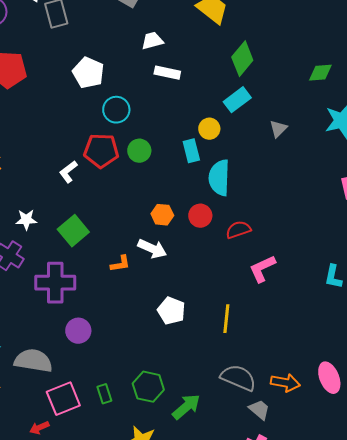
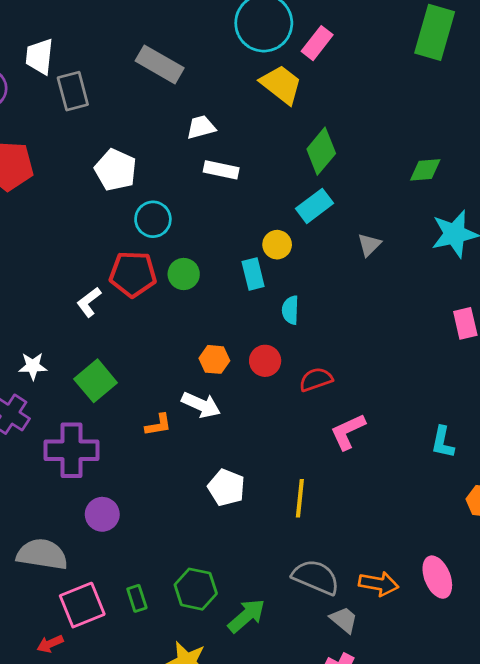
cyan semicircle: (219, 178) -> (290, 310), size x0.6

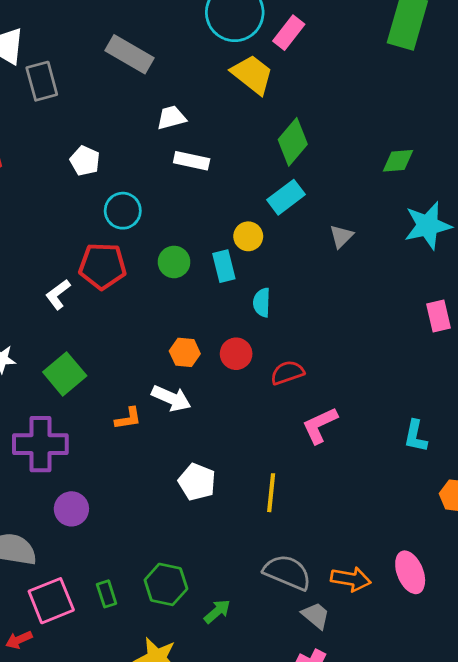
white pentagon: (116, 170) -> (85, 161), size x0.7
green circle: (184, 274) -> (174, 262), moved
green arrow: (246, 616) -> (217, 611), size x0.7

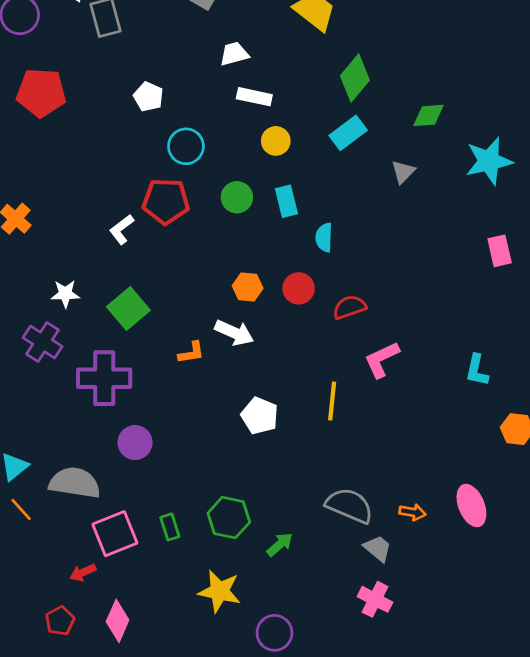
green diamond: (398, 161) -> (429, 115), moved
yellow circle: (248, 236) -> (276, 141), moved
yellow line: (271, 493) -> (332, 401), moved
orange arrow: (351, 579) -> (412, 512), size x0.7

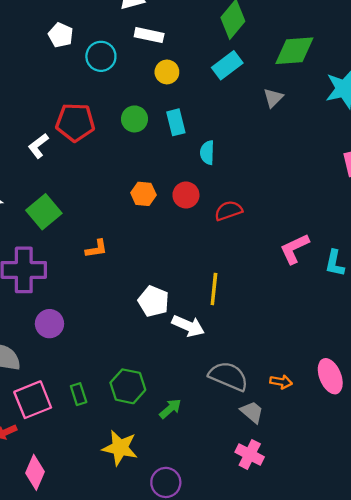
green diamond: (429, 115) -> (294, 51), size x1.5
cyan circle: (186, 146) -> (101, 56), moved
white arrow: (234, 333) -> (188, 326), moved
pink L-shape: (382, 359) -> (294, 249), moved

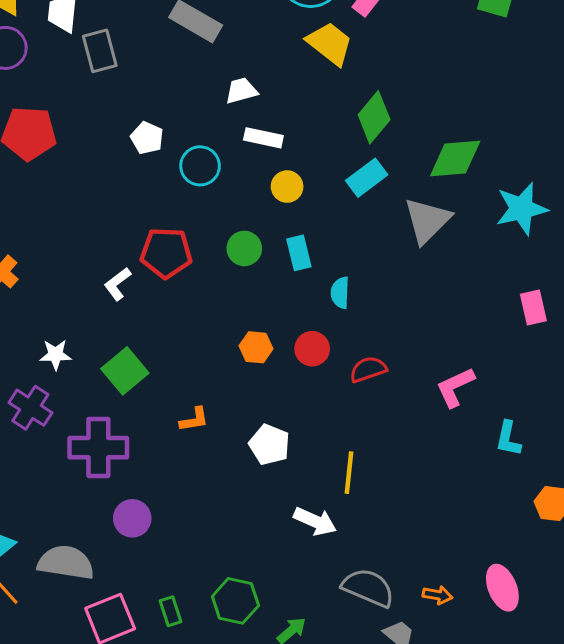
gray triangle: (273, 98) -> (427, 220), size x1.8
pink L-shape: (294, 249) -> (455, 387), moved
white pentagon: (154, 301) -> (269, 445), moved

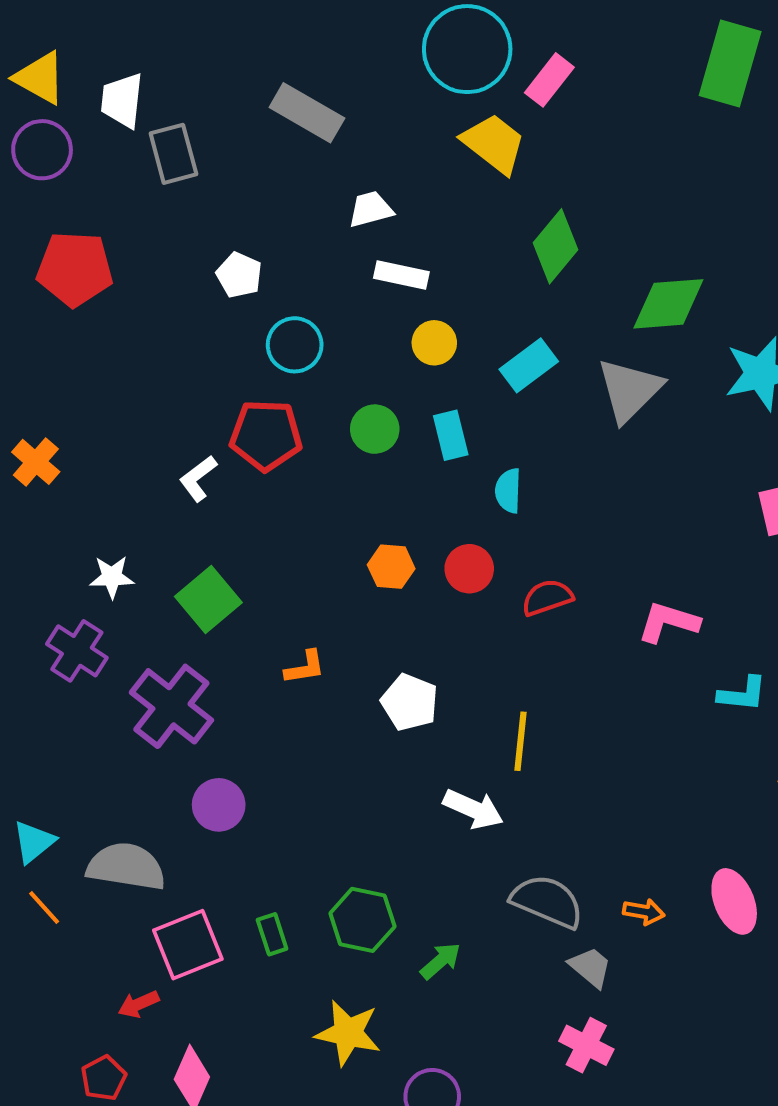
cyan circle: (200, 166) -> (295, 345), moved
cyan rectangle: (367, 178) -> (529, 365), moved
pink L-shape: (455, 387) -> (668, 622), turned 42
cyan L-shape: (508, 439) -> (742, 694), turned -96
purple cross: (98, 448) -> (171, 706), turned 38

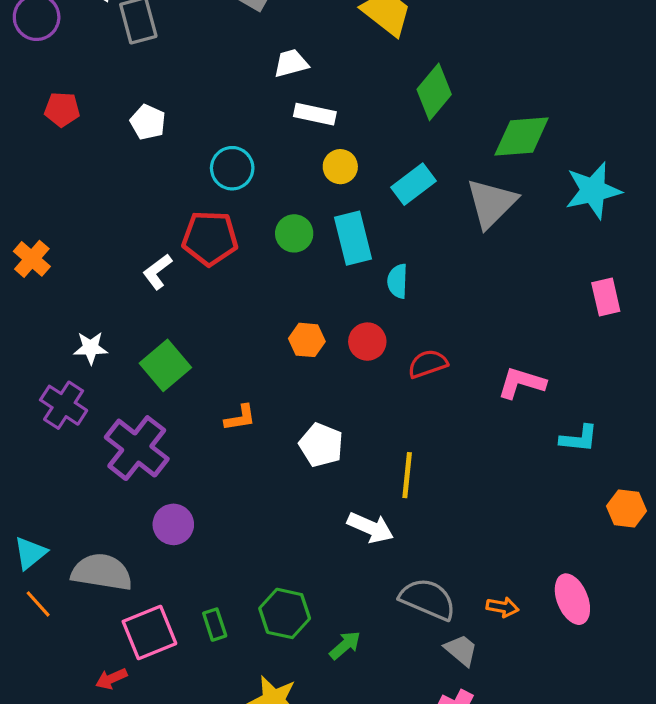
red pentagon: (75, 269) -> (62, 109), size x0.6
white pentagon: (239, 275) -> (148, 122), moved
cyan rectangle: (451, 435) -> (353, 238), size x1.4

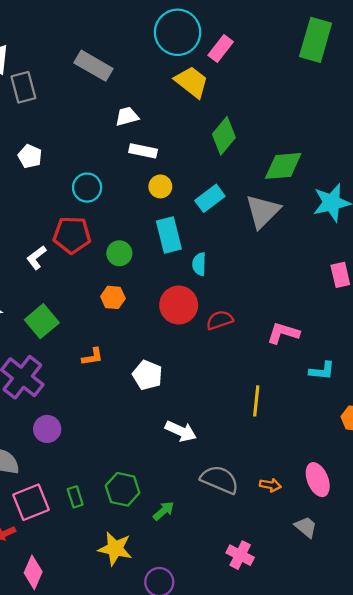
green circle: (294, 233) -> (119, 253), moved
orange hexagon: (307, 340) -> (113, 297), moved
red circle: (367, 342) -> (179, 305), size x1.5
yellow line: (407, 475) -> (256, 401), moved
gray trapezoid: (461, 650) -> (306, 527), moved

